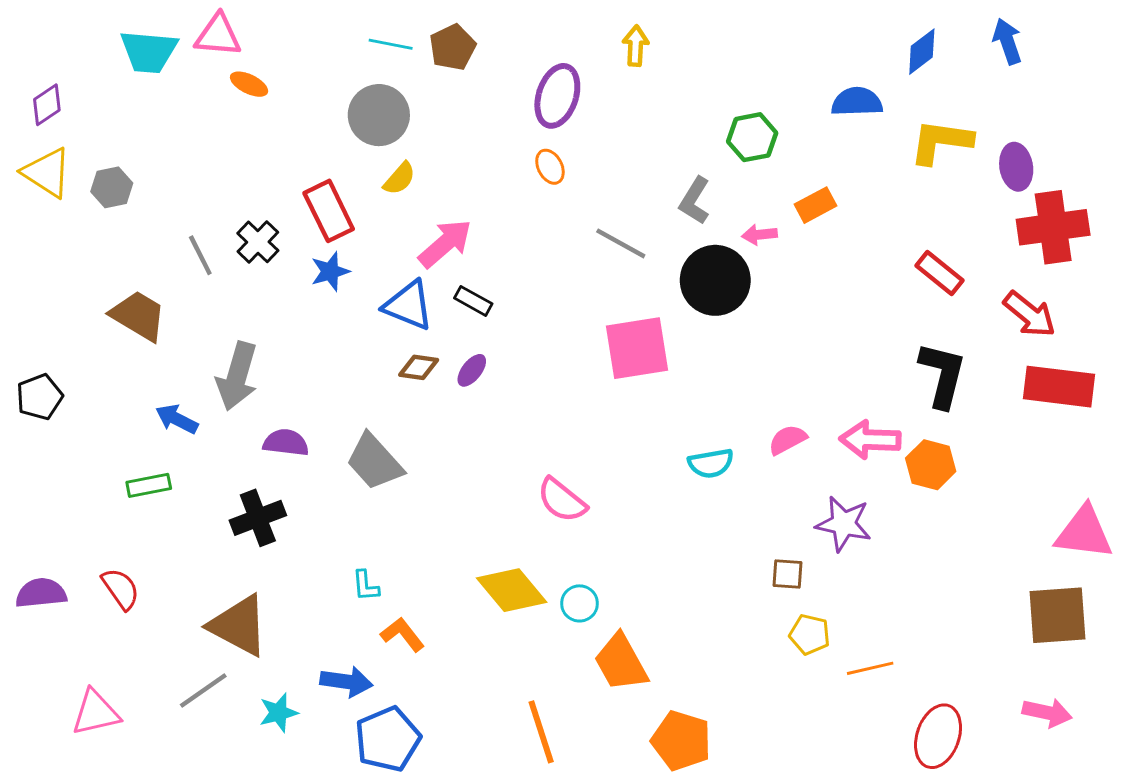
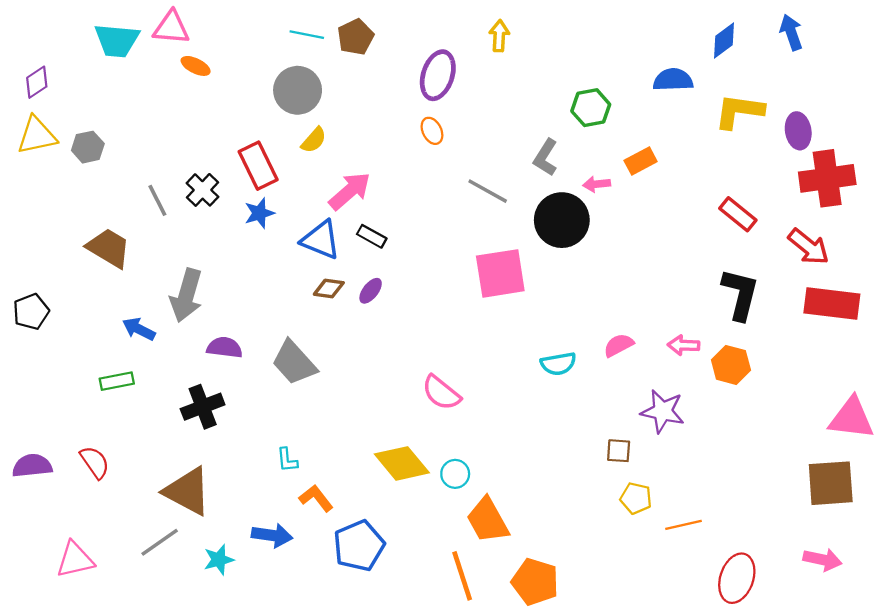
yellow triangle: (47, 173) -> (37, 135), turned -45
pink arrow: (870, 440) -> (683, 345), size x0.7
orange line: (541, 732) -> (462, 576), moved
blue pentagon: (388, 739) -> (359, 546), moved

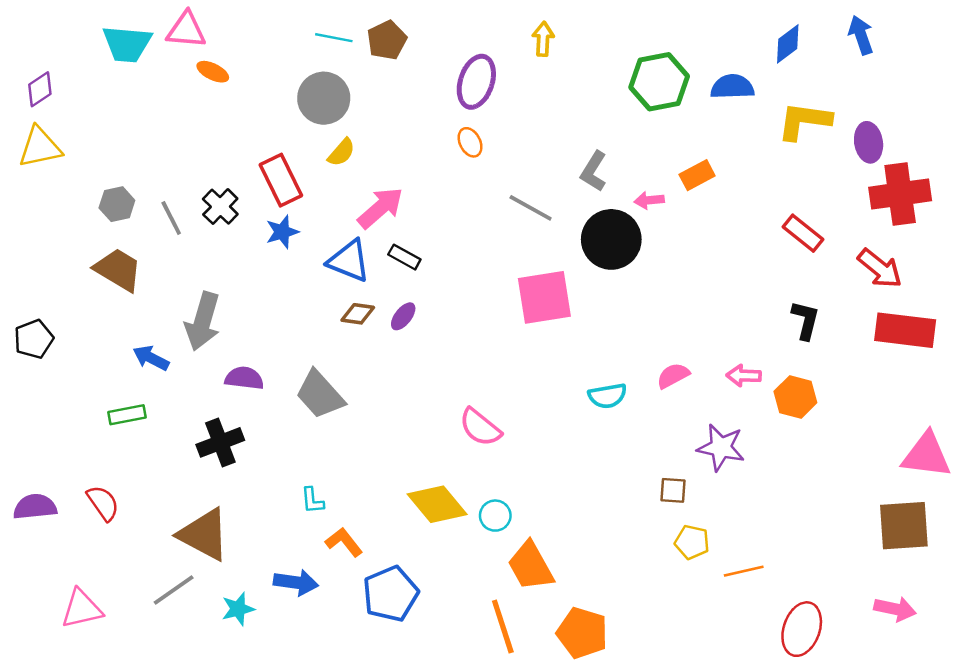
green hexagon: (591, 108) -> (659, 82), moved, size x1.4
gray hexagon: (88, 147) -> (117, 204), moved
black L-shape: (740, 294) -> (805, 320), size x0.7

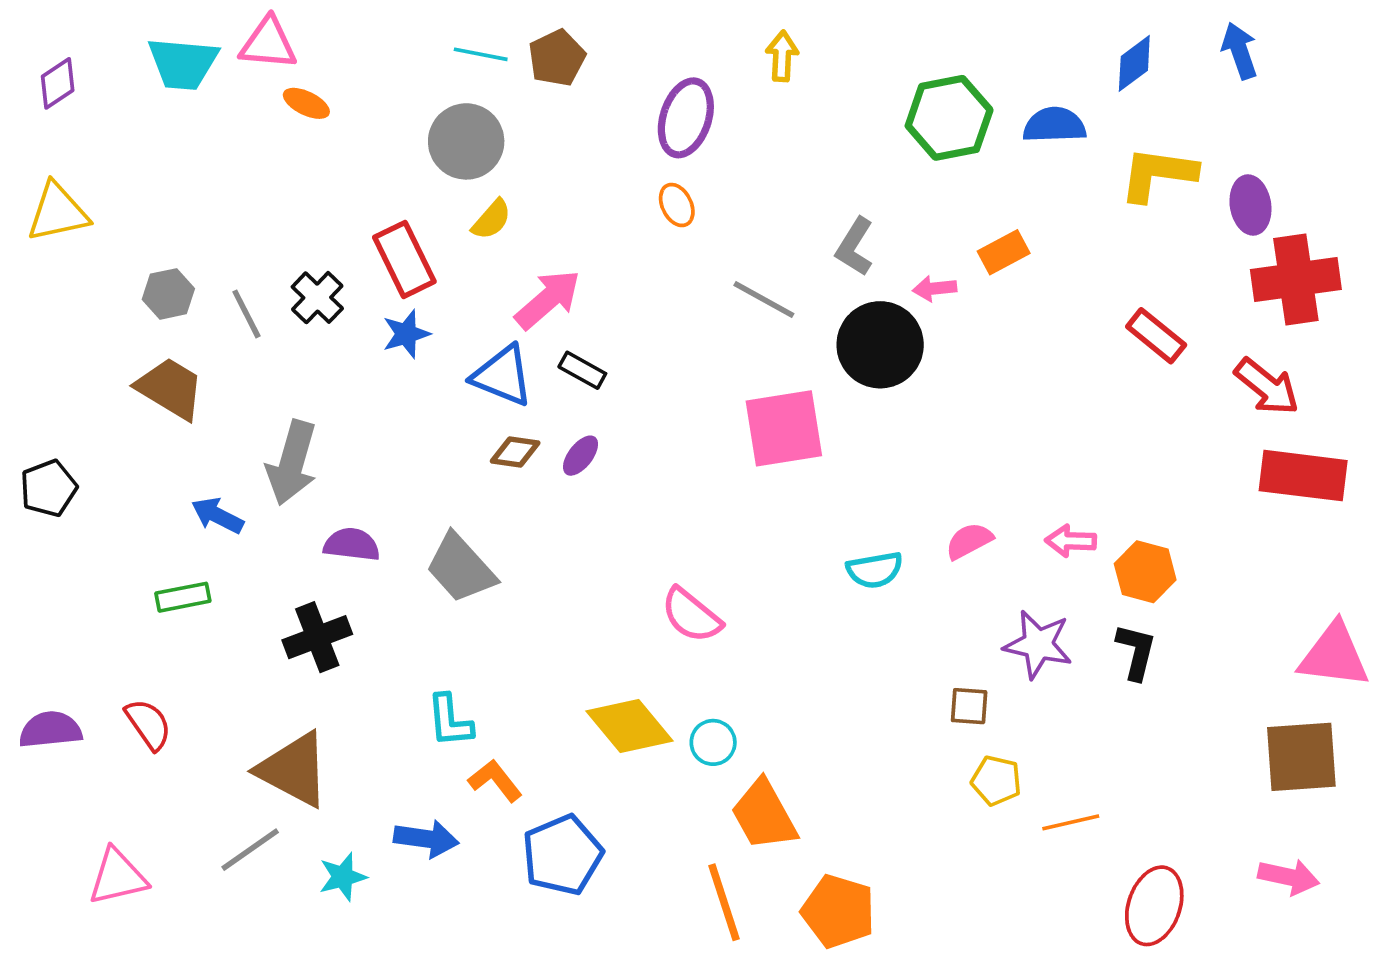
purple diamond: (40, 89) -> (58, 83), moved
black L-shape: (805, 320) -> (1136, 652), moved
cyan L-shape: (312, 500) -> (450, 721), size x1.4

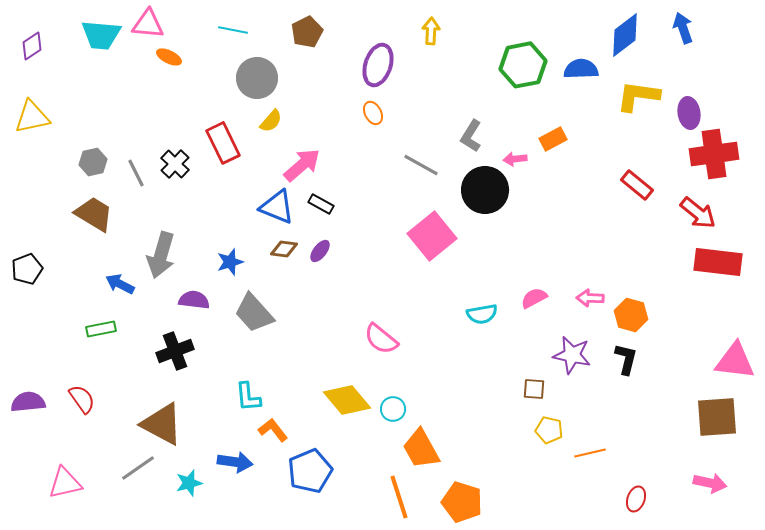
cyan line: (481, 54) -> (233, 30), moved
blue diamond: (1134, 63) -> (625, 35), size x1.4
blue star: (406, 334) -> (230, 262), moved
pink square: (784, 428) -> (432, 236), turned -30
red ellipse: (1154, 906) -> (636, 499), size x0.6

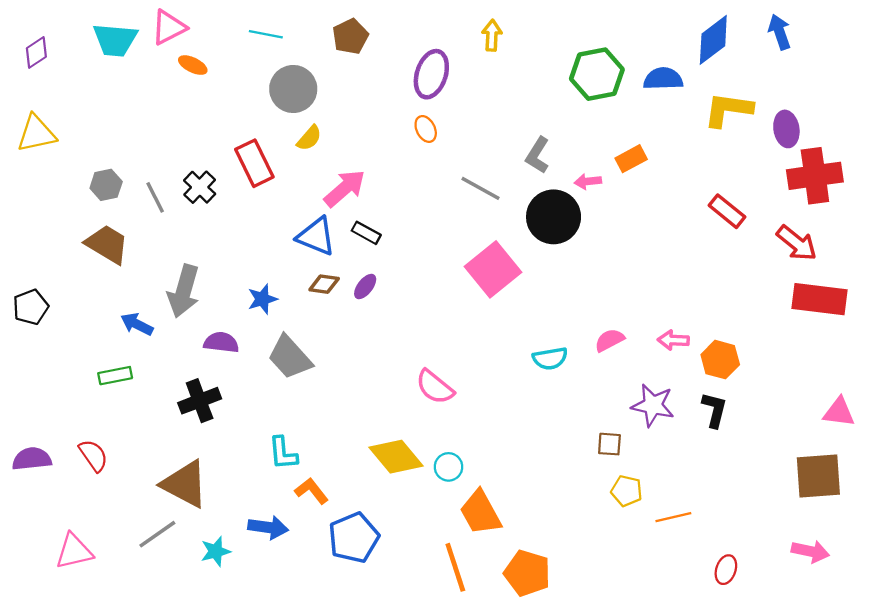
pink triangle: (148, 24) -> (169, 27), turned -32
pink triangle: (735, 361) -> (839, 412), size x0.7

